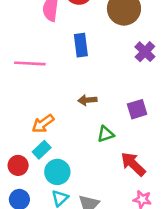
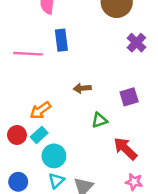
blue rectangle: (81, 45) -> (61, 40), moved
red circle: (18, 165) -> (17, 135), moved

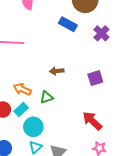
blue rectangle: (61, 40) -> (68, 24), moved, turned -54
orange arrow: (40, 110) -> (22, 89), turned 60
green triangle: (99, 120) -> (47, 97), moved

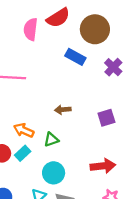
red arrow: (92, 121) -> (103, 166), turned 130
cyan circle: (33, 127) -> (54, 173), moved

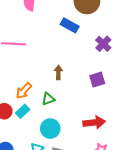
purple cross: (113, 67) -> (103, 44), moved
brown arrow: (63, 110) -> (58, 72), turned 96
orange arrow: (24, 130) -> (24, 91), turned -72

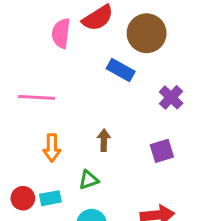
orange arrow: (24, 91) -> (52, 148), moved, turned -42
cyan rectangle: (23, 111) -> (50, 198), turned 32

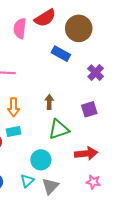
green triangle: (89, 180) -> (59, 129), moved, size x1.5
cyan rectangle: (50, 198) -> (14, 131), moved

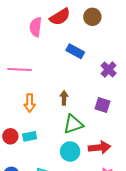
brown circle: (79, 28) -> (92, 17), moved, size x0.7
purple square: (89, 109) -> (103, 105), turned 35
cyan rectangle: (14, 131) -> (30, 136), moved
cyan circle: (41, 160) -> (70, 152), moved

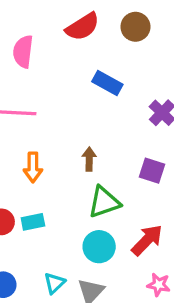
pink semicircle: (36, 27) -> (23, 52), moved
red arrow: (99, 147) -> (147, 240), turned -40

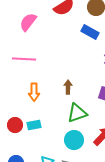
pink semicircle: (23, 52) -> (28, 22), turned 30
blue rectangle: (107, 83) -> (90, 32), moved

